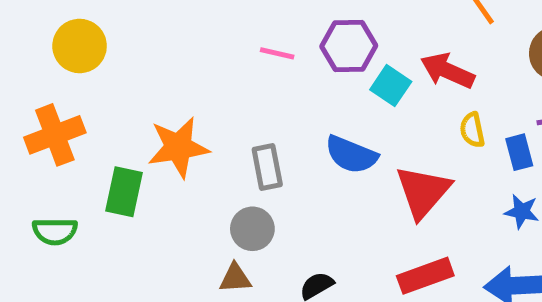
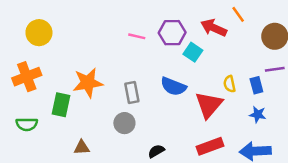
red arrow: (448, 71) -> (214, 28), moved
yellow semicircle: (472, 130) -> (230, 84), moved
brown triangle: (235, 278) -> (82, 147), moved

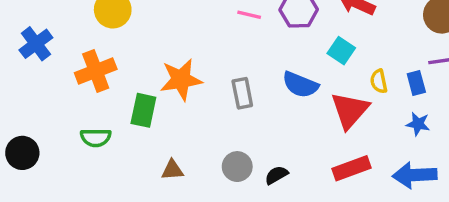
cyan square: (193, 52) -> (341, 51), moved
gray circle: (124, 123) -> (237, 167), moved

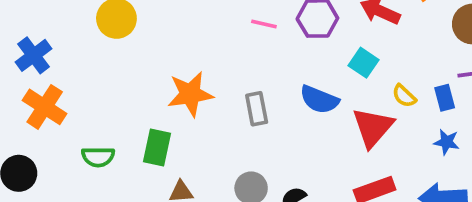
orange cross: (96, 71) -> (45, 107), moved, turned -36
yellow semicircle: (379, 81) -> (404, 96), turned -35
green rectangle: (143, 110) -> (157, 148), moved

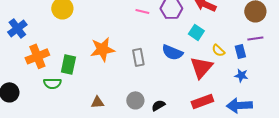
orange cross: (45, 107) -> (37, 56), moved, turned 35
green rectangle: (157, 148) -> (68, 64), moved

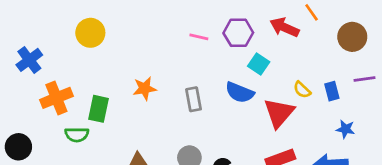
cyan square: (196, 32) -> (259, 64), moved
purple line: (255, 38) -> (364, 79), moved
orange star: (102, 49) -> (145, 88), size x0.7
blue star: (241, 75) -> (345, 129), moved

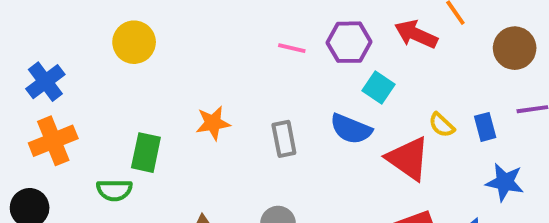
orange cross: (56, 98) -> (53, 141), moved
red triangle: (279, 113) -> (408, 159), turned -36
blue star: (345, 129) -> (505, 182), size x1.4

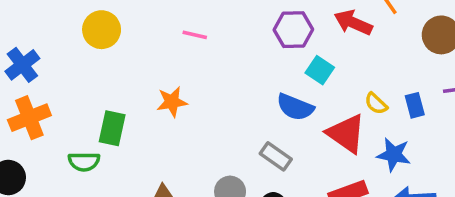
pink line: (292, 48) -> (195, 35), moved
gray rectangle: (284, 139) -> (276, 156), moved, turned -44
blue star: (505, 182) -> (394, 155), moved

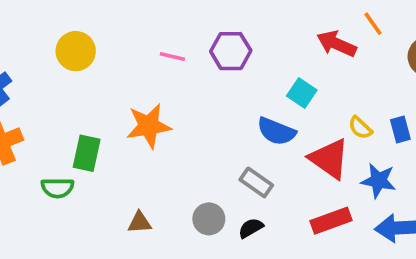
purple hexagon: (293, 30) -> (231, 51), moved
orange star: (172, 102) -> (149, 126), size x1.4

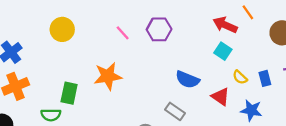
pink line: (172, 57) -> (123, 33), turned 35
cyan square: (302, 93) -> (223, 51), moved
red triangle: (329, 159) -> (221, 97), size x0.7

